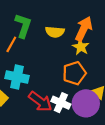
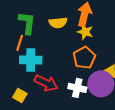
cyan cross: (17, 77) -> (31, 60), moved
red arrow: (40, 102) -> (46, 83), moved

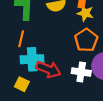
orange line: (20, 43) -> (21, 39), moved
cyan cross: (31, 60) -> (32, 59), moved

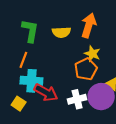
yellow star: (85, 13) -> (92, 54), moved
white cross: (81, 72) -> (77, 99), turned -30

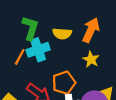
orange pentagon: (86, 69) -> (64, 83), moved
cyan cross: (31, 81) -> (38, 50), moved, turned -30

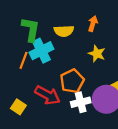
orange arrow: (91, 30) -> (93, 24), size x0.6

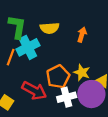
orange arrow: (93, 24) -> (82, 35), moved
yellow star: (97, 54) -> (82, 72), moved

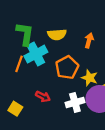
orange pentagon: (58, 77) -> (67, 67), moved
red arrow: (34, 91) -> (43, 97), size x0.6

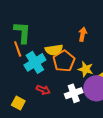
yellow semicircle: (57, 35) -> (54, 50), moved
cyan cross: (36, 54) -> (35, 62), moved
orange line: (19, 64) -> (18, 49), moved, turned -35

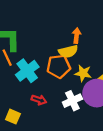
yellow semicircle: (54, 50) -> (68, 51), moved
orange pentagon: (64, 61) -> (59, 66), turned 30

